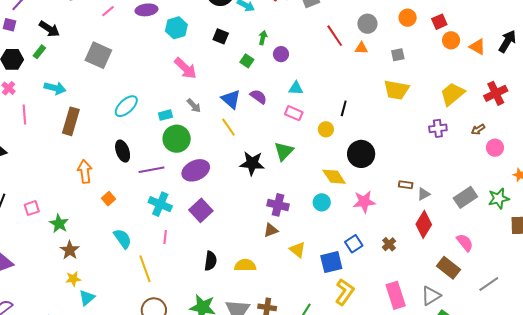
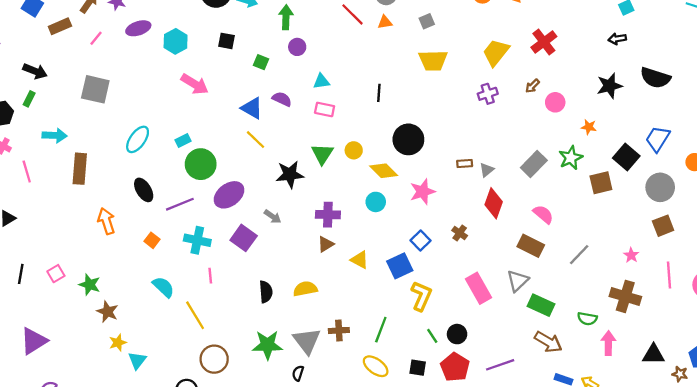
green arrow: (263, 38) -> (286, 17), moved, size x1.5
gray arrow: (194, 106) -> (273, 216), moved
yellow circle: (326, 129) -> (354, 150), moved
orange square: (109, 199) -> (152, 240), moved

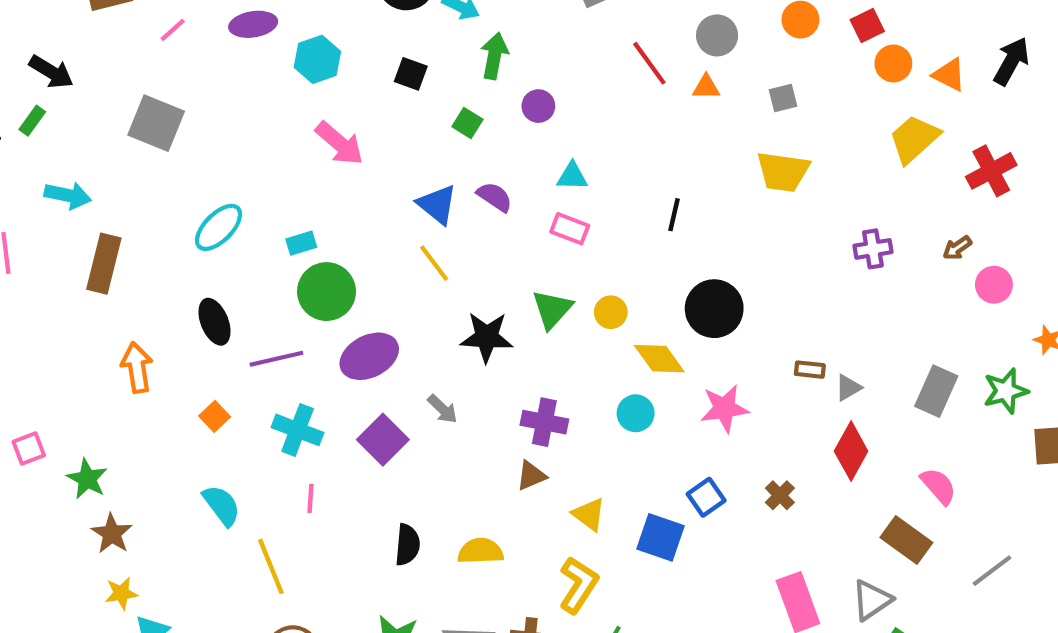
green arrow: (286, 17) -> (494, 56), moved
yellow trapezoid: (496, 52) -> (914, 139), moved
gray rectangle: (534, 164) -> (936, 391), turned -30
blue square: (400, 266) -> (660, 537), turned 35
yellow L-shape: (421, 296) -> (579, 585), moved

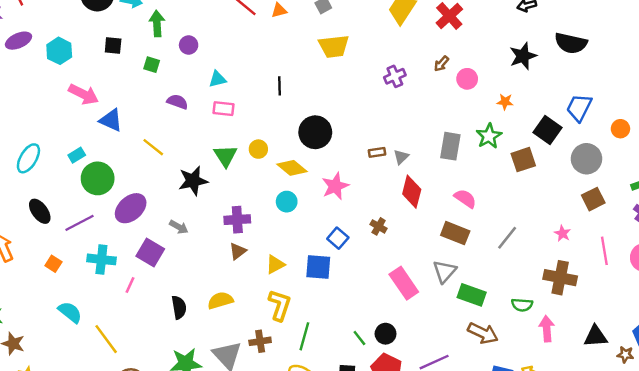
blue triangle: (437, 204) -> (111, 120), moved
pink line: (311, 498) -> (130, 285), moved, turned 35
yellow triangle: (589, 514) -> (275, 264), turned -50

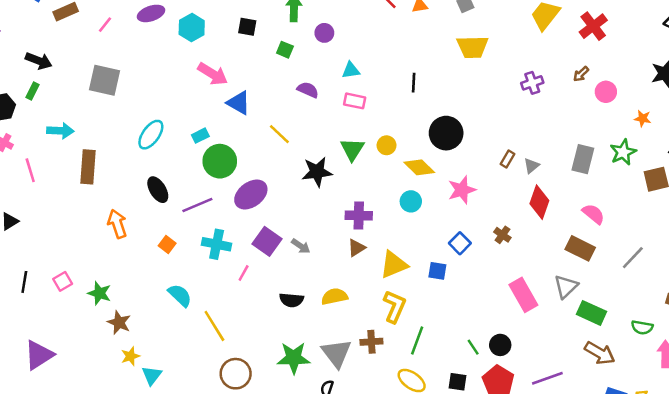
brown rectangle: (377, 152) -> (507, 159), turned -56
gray arrow: (179, 227) -> (301, 246), moved
yellow triangle: (275, 264) -> (394, 265), size x1.4
blue square: (318, 267) -> (437, 271), size x0.7
black semicircle: (179, 307) -> (291, 300), turned 100

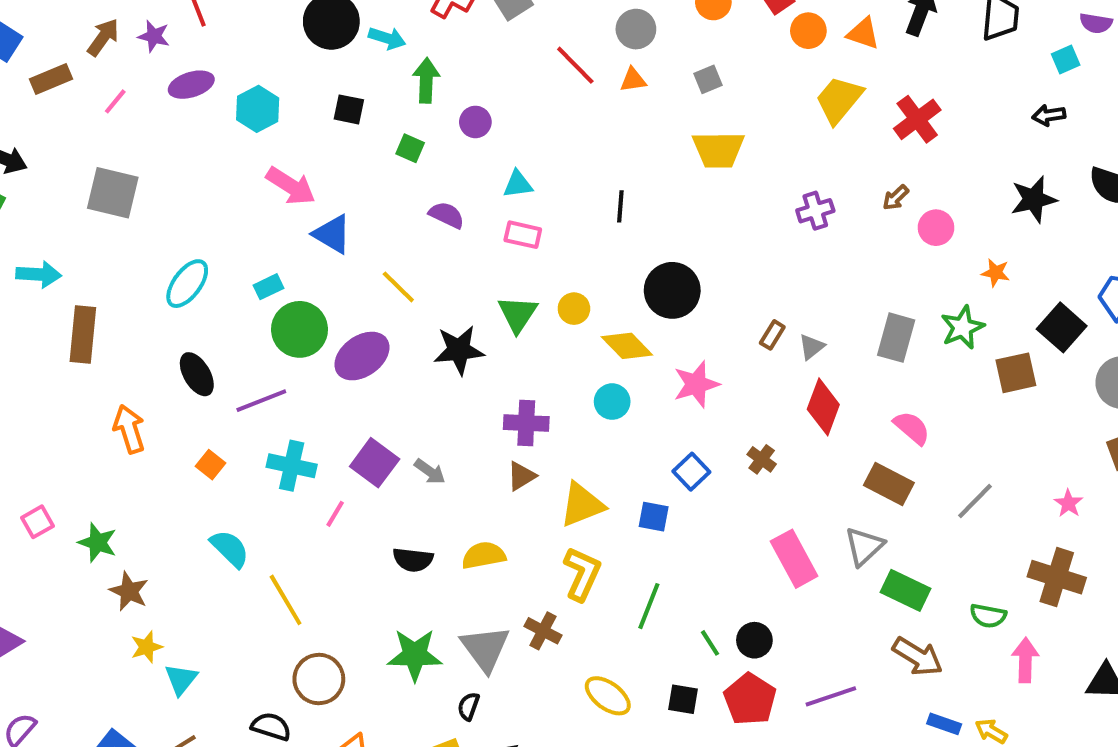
purple ellipse: (251, 194) -> (362, 356), moved
green line: (417, 341) -> (649, 606), moved
brown cross: (371, 342) -> (543, 631), turned 30

